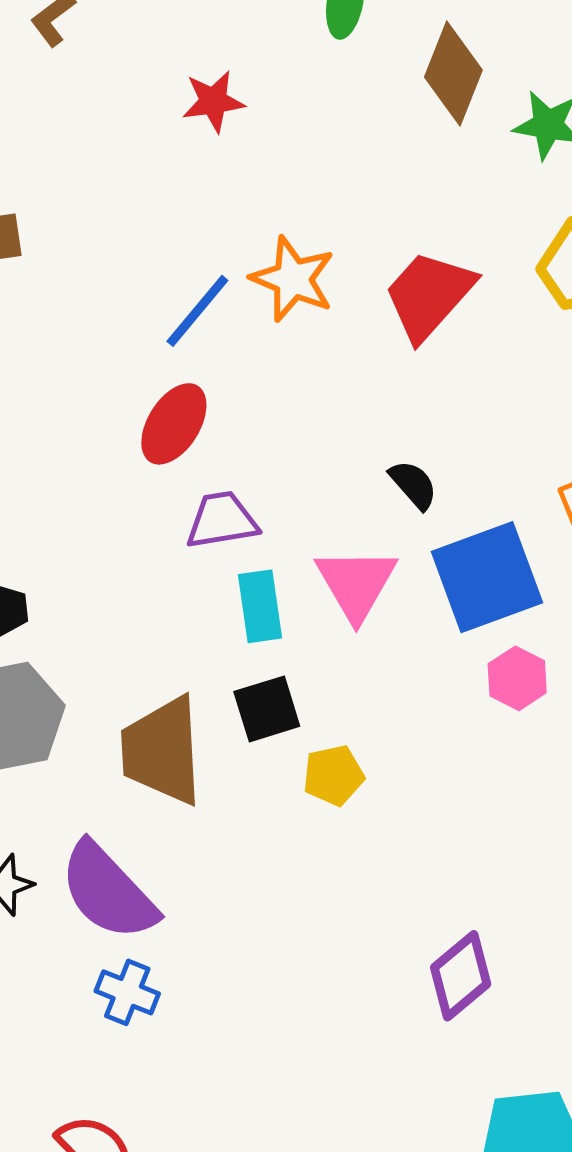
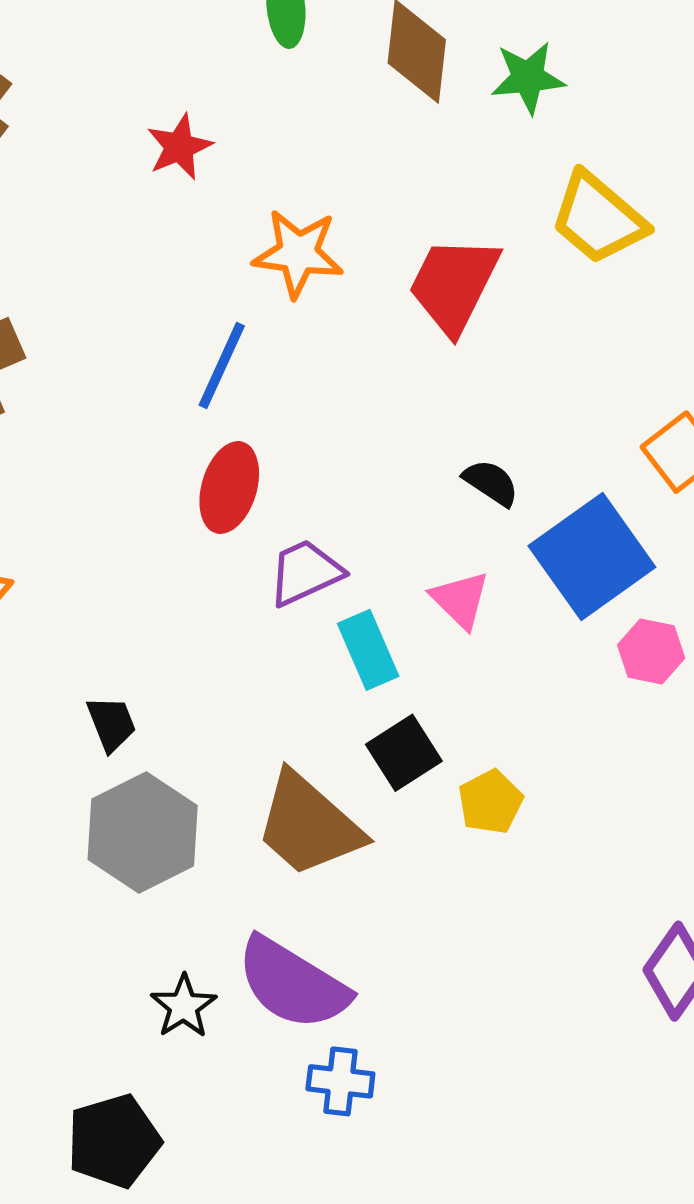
orange star: (293, 279) -> (298, 253), moved
pink triangle: (356, 584) -> (460, 600), size x0.7
brown trapezoid: (162, 751) -> (309, 825), turned -30

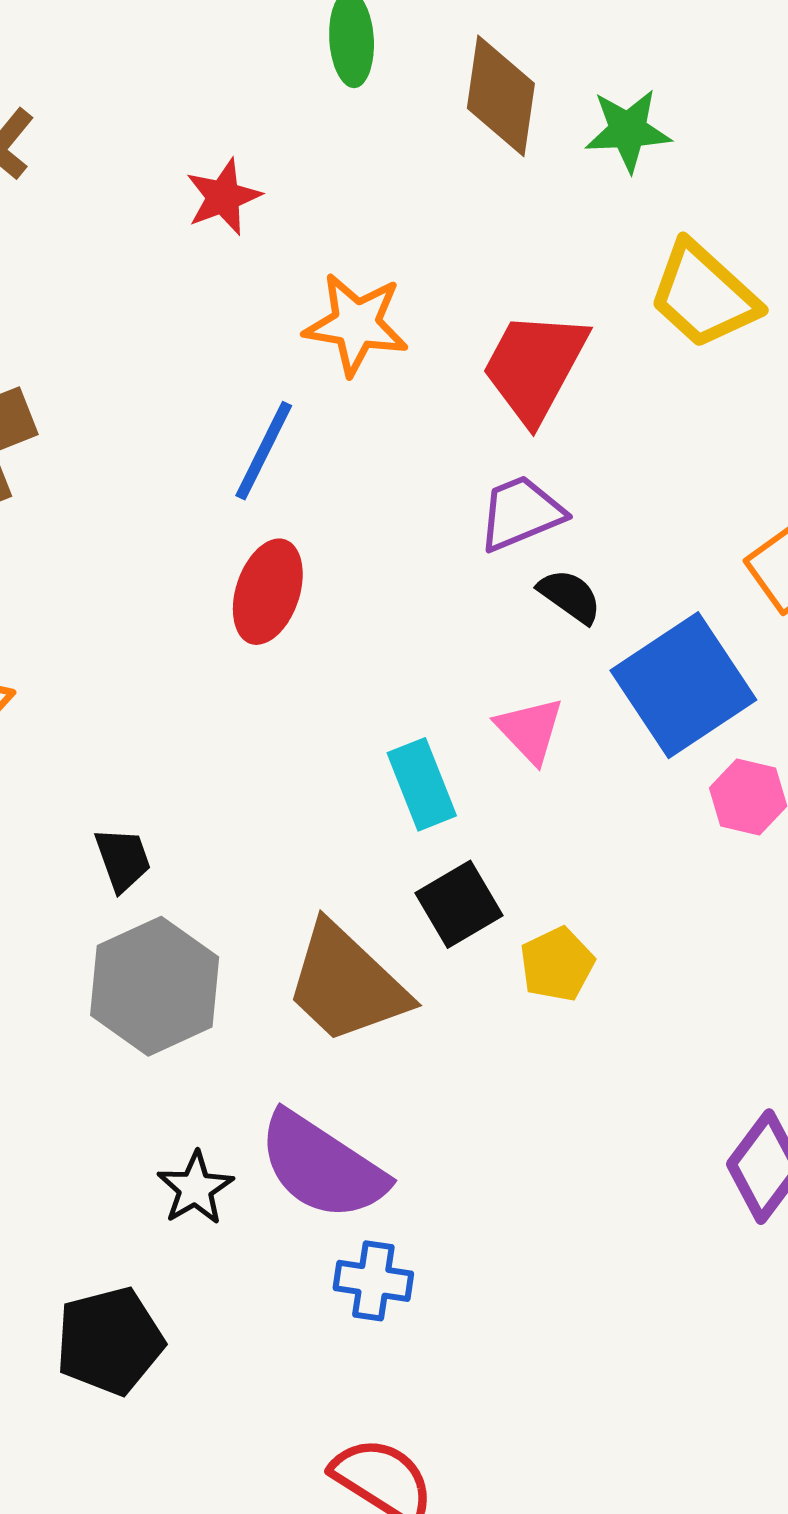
purple trapezoid: (305, 573) -> (521, 513), moved

